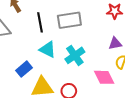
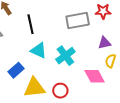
gray rectangle: (69, 20) -> (78, 20), moved

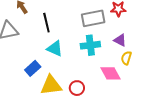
purple triangle: (104, 43) -> (120, 40), turned 40
cyan cross: (65, 56) -> (90, 45), moved, turned 30

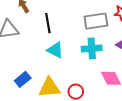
blue rectangle: (33, 68) -> (23, 79), moved

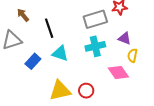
blue rectangle: (23, 79) -> (33, 61), moved

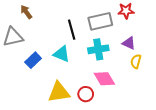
black line: (49, 28) -> (72, 30), moved
pink diamond: (118, 73) -> (104, 79), moved

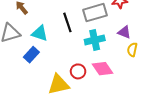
cyan triangle: (62, 54) -> (40, 33), moved
red circle: (86, 94) -> (78, 71), moved

